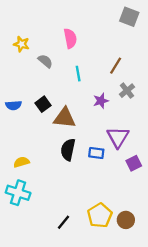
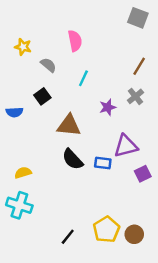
brown line: (116, 66) -> (139, 66), moved
cyan line: (78, 74) -> (83, 78), turned 35
black square: (43, 104) -> (42, 96), moved
purple triangle: (118, 137) -> (126, 146), turned 45
black semicircle: (68, 150) -> (73, 159), turned -55

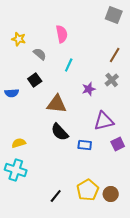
blue rectangle: (103, 163) -> (85, 145), moved

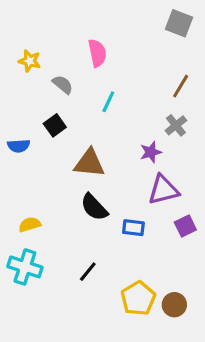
purple star: (89, 89) -> (151, 152), moved
black line: (56, 196) -> (88, 272), moved

